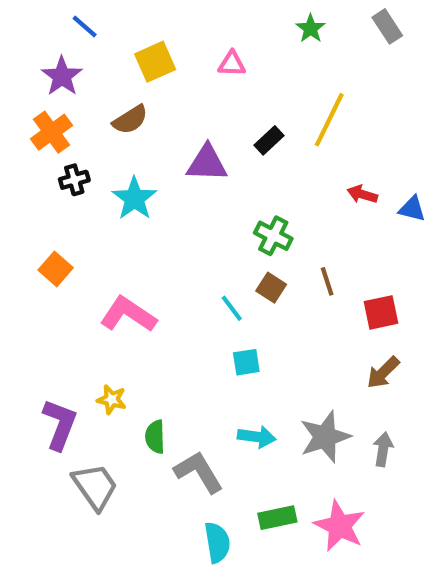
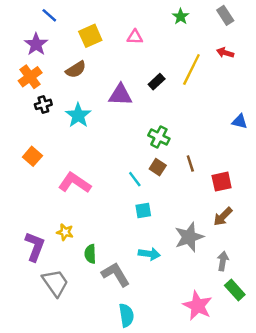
red arrow: (362, 194) -> (225, 53), moved
gray star: (325, 437) -> (189, 237), moved
green rectangle: (277, 518) -> (235, 290), moved, turned 60

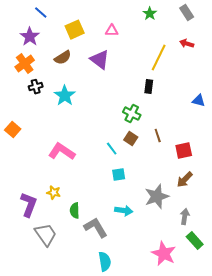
black rectangle: (157, 82) -> (149, 87), moved, turned -40
purple triangle: (120, 95) -> (100, 60), moved, turned 35
orange square: (32, 156) -> (13, 130), moved

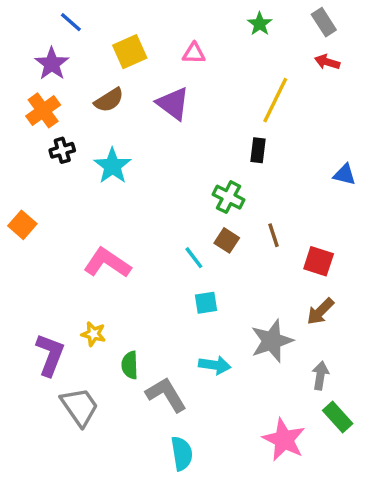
red arrow: (187, 44) -> (327, 62), moved
red square: (184, 151) -> (319, 261), turned 30

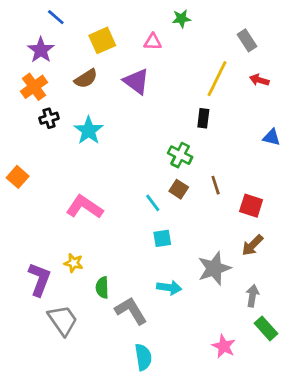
gray rectangle: (324, 22) -> (247, 40), moved
green star: (260, 24) -> (181, 19), moved, turned 30
red arrow: (327, 62) -> (259, 80), moved
pink star: (284, 440) -> (224, 346), size x0.7

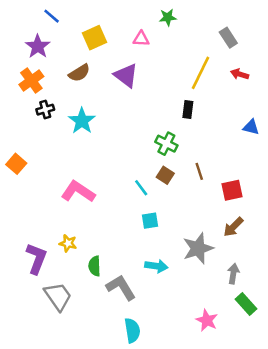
red square: (251, 206) -> (232, 190), turned -30

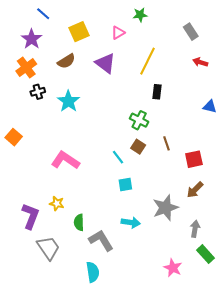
pink triangle: (141, 39) -> (118, 33), turned -32
yellow line: (201, 73) -> (148, 61), moved
cyan semicircle: (132, 330) -> (93, 272), moved

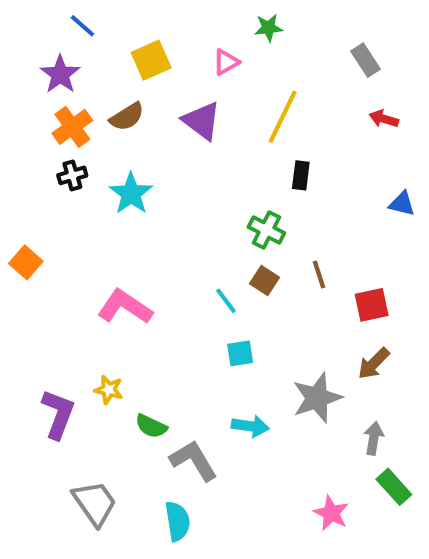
orange cross: (26, 67) -> (72, 127), moved
green semicircle: (79, 222) -> (151, 426), turned -63
gray trapezoid: (48, 248) -> (95, 503), moved

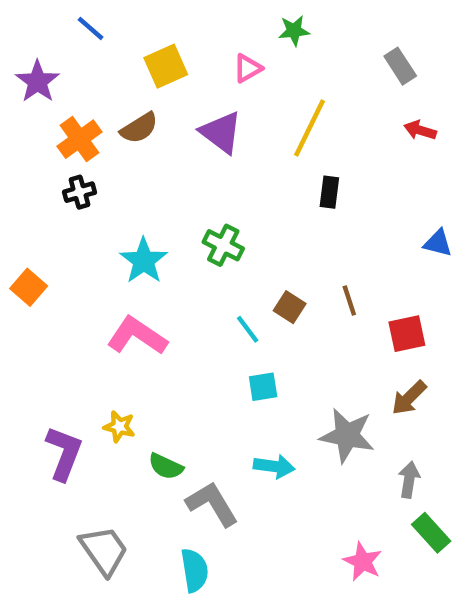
purple star: (60, 74) -> (37, 82), moved
cyan star: (131, 194) -> (144, 261), moved
blue triangle: (402, 204) -> (438, 243), moved
green cross: (266, 230) -> (223, 245), moved
gray star: (317, 398) -> (347, 435), turned 30

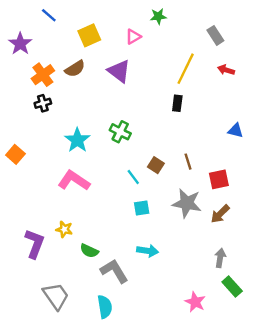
yellow line: (310, 128) -> (186, 69), moved
gray star: (347, 435) -> (187, 203), moved

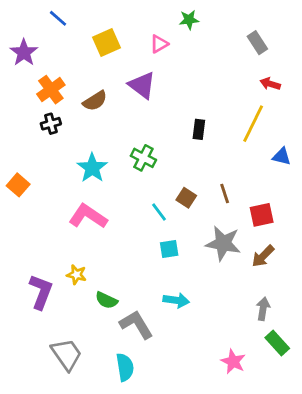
brown semicircle: (75, 69) -> (95, 101), moved
yellow line: (186, 69) -> (253, 124), moved
black rectangle: (177, 103) -> (199, 129), moved

